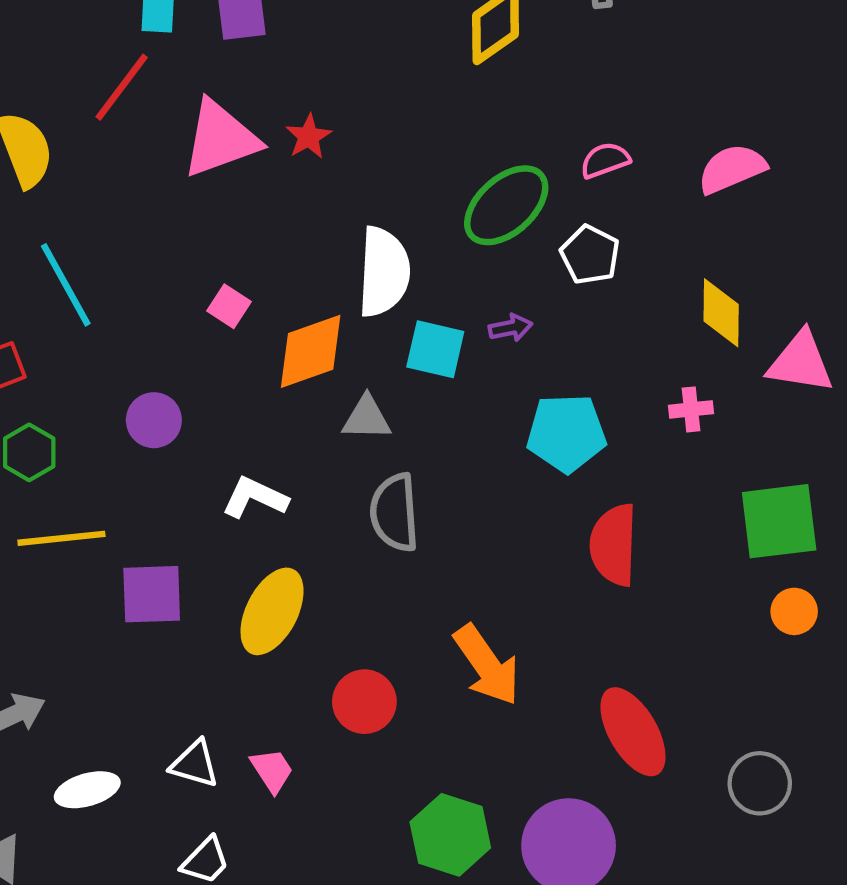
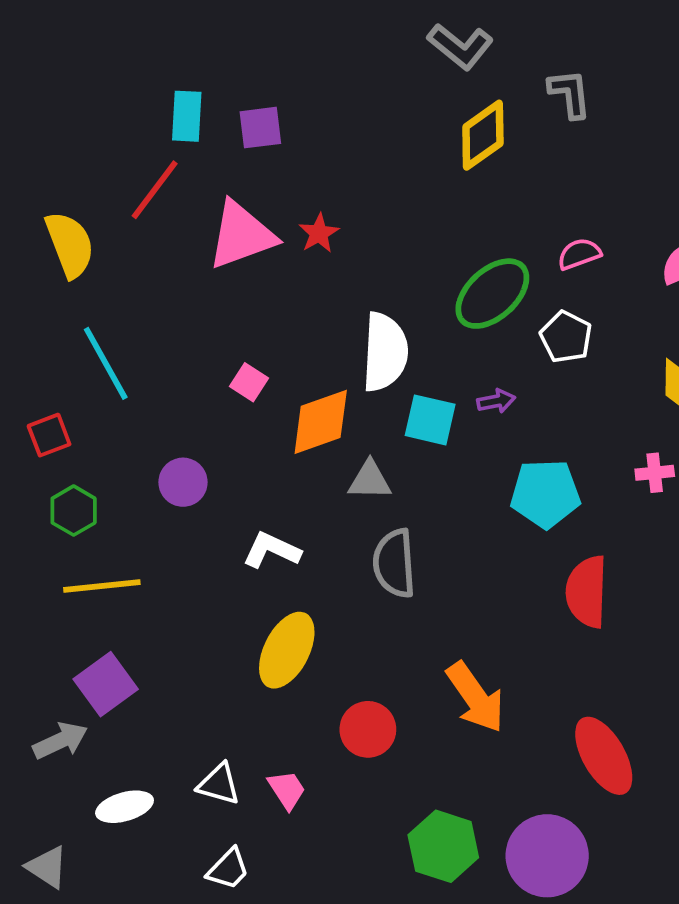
purple square: (152, 594) -> (106, 684), moved, turned -34

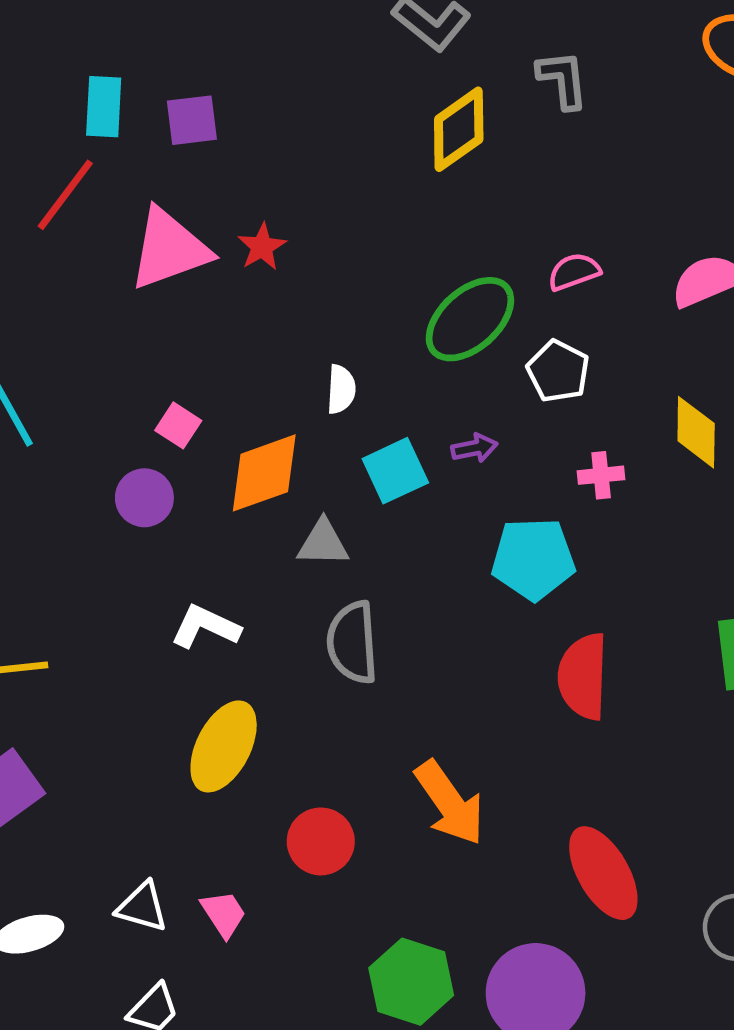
white semicircle: (385, 352) -> (341, 389), size x0.5
cyan square: (430, 420) -> (395, 471), turned -38
pink cross: (655, 473) -> (601, 475), moved
purple circle: (183, 482) -> (144, 498), moved

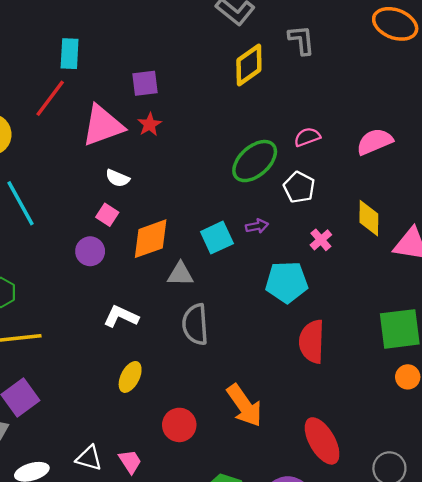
purple square: (192, 120) -> (145, 83), moved
white semicircle: (341, 389) -> (118, 178), moved, turned 110
pink cross: (601, 475) -> (321, 240), turned -35
yellow ellipse: (224, 746) -> (130, 377), size x0.7

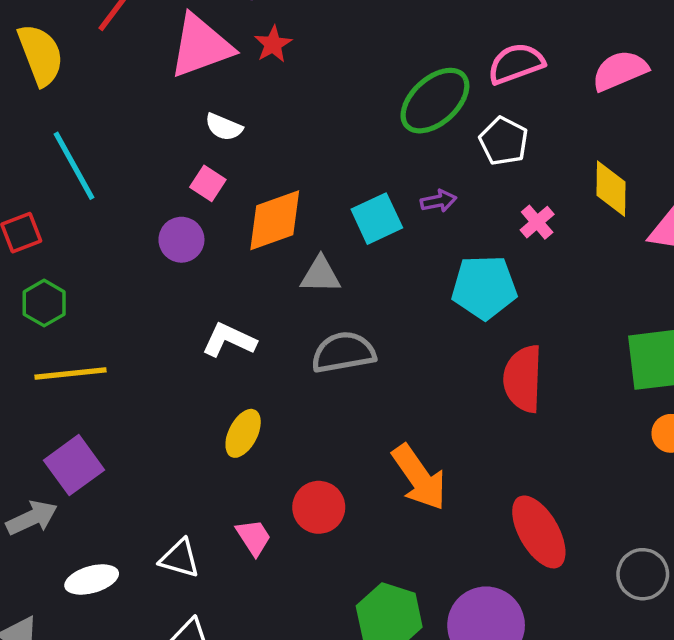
pink semicircle: (307, 137) -> (516, 64), size x1.4
gray semicircle: (195, 324) -> (343, 352), turned 84
pink trapezoid: (130, 461) -> (254, 537), moved

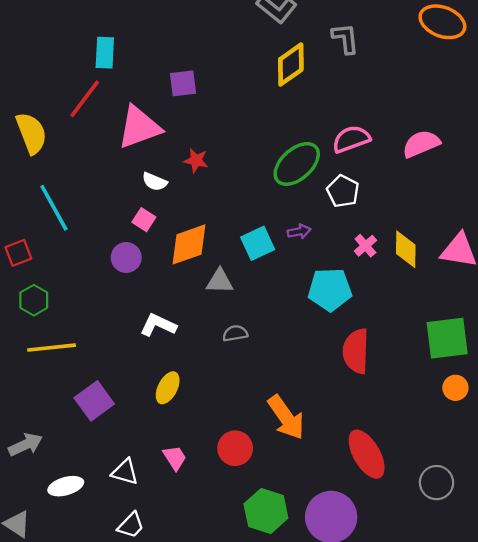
red star: (273, 44) -> (196, 160), moved, turned -30
yellow diamond: (611, 189) -> (406, 249), moved
gray semicircle: (343, 352) -> (235, 333), size x0.6
purple square: (74, 465) -> (94, 401), moved
red circle: (319, 507) -> (235, 448), moved

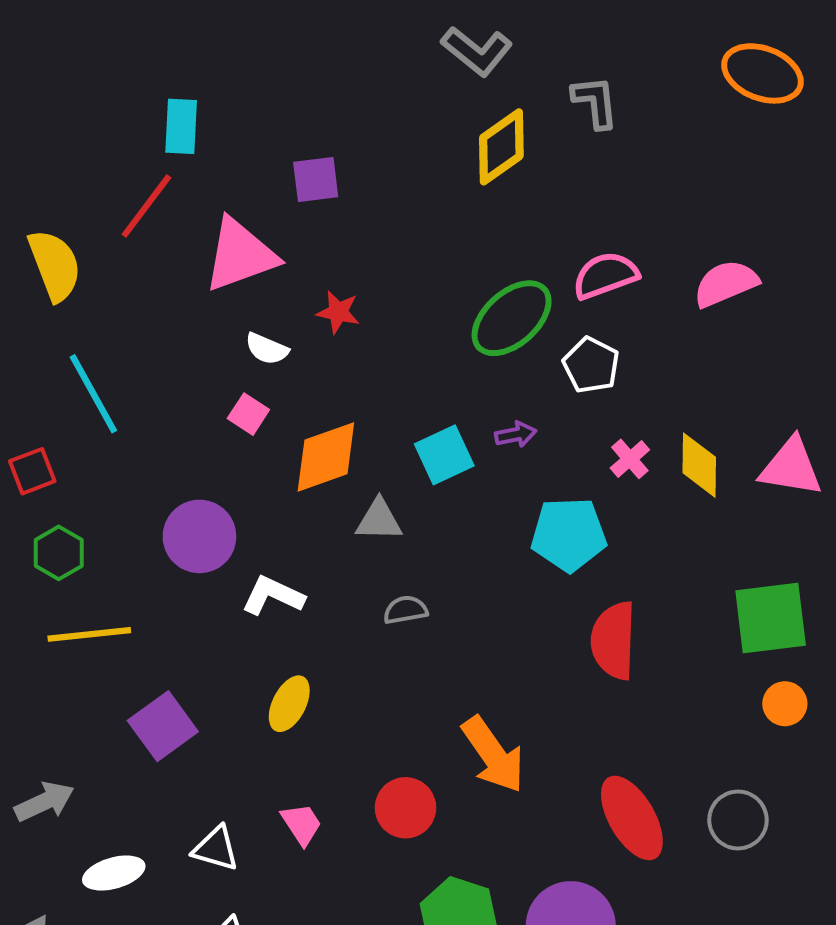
purple circle: (126, 258) -> (199, 536), moved, size x1.4
gray circle: (437, 483) -> (738, 820), moved

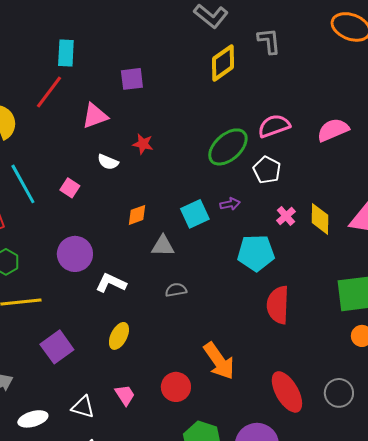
pink triangle: (240, 255) -> (95, 116), size x0.7
pink square: (248, 414) -> (70, 188), moved
orange diamond: (326, 457) -> (137, 215), size x0.6

